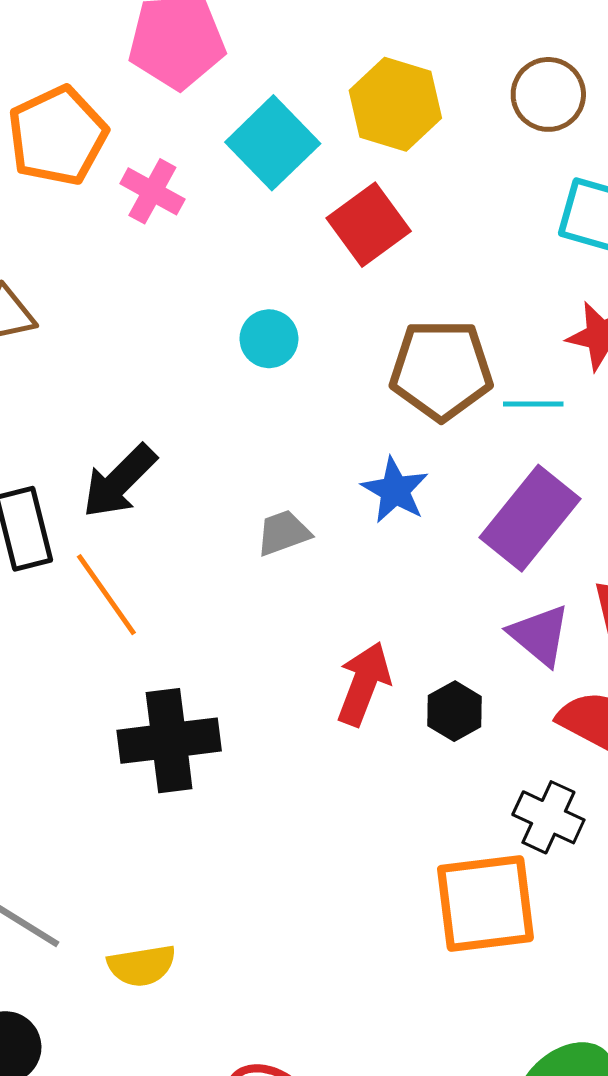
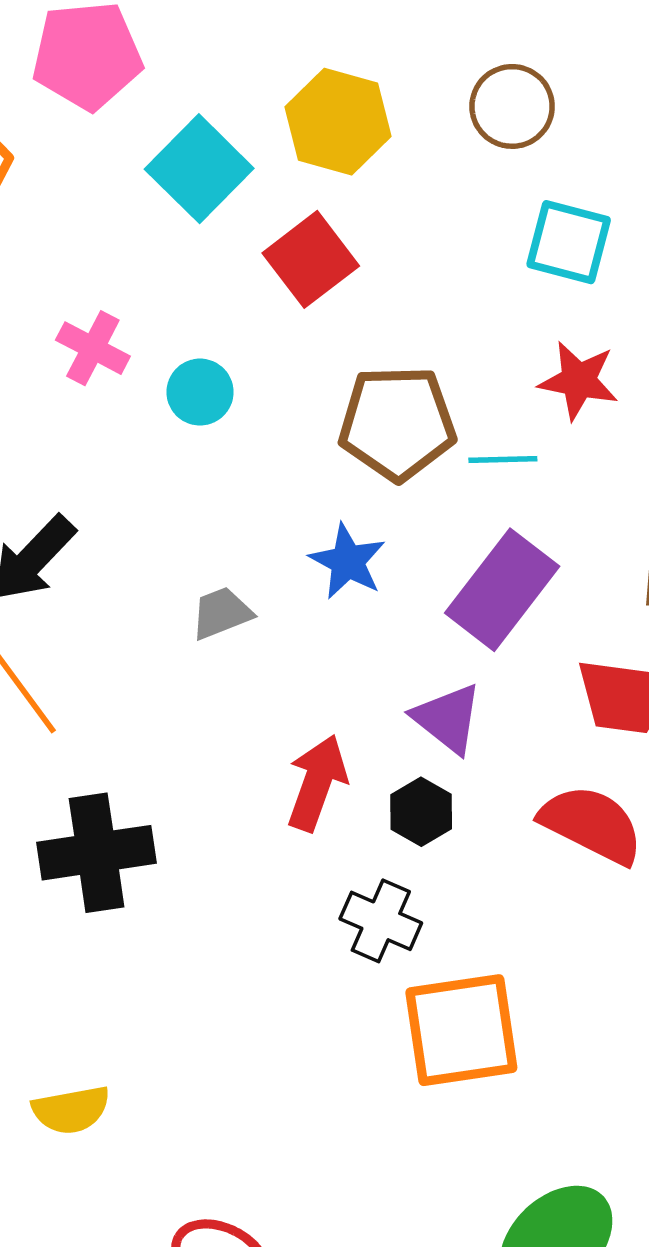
pink cross: (152, 191) -> (93, 348), moved
purple triangle: (540, 635) -> (447, 718), moved
black cross: (548, 817) -> (381, 921), moved

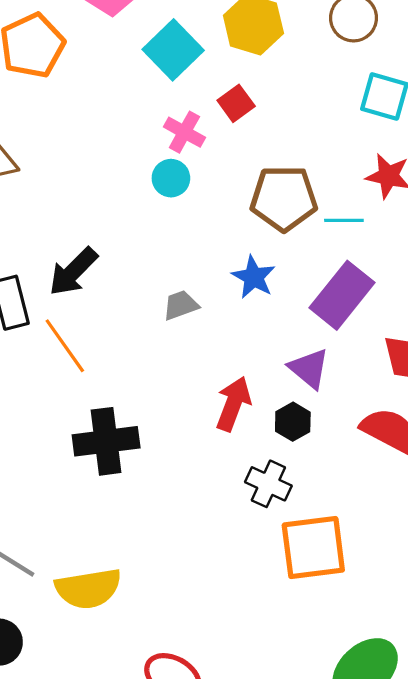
red square: (311, 259) -> (236, 103), size x0.7
pink cross: (93, 348) -> (184, 132), moved
yellow semicircle: (71, 1110) -> (88, 589), size x1.5

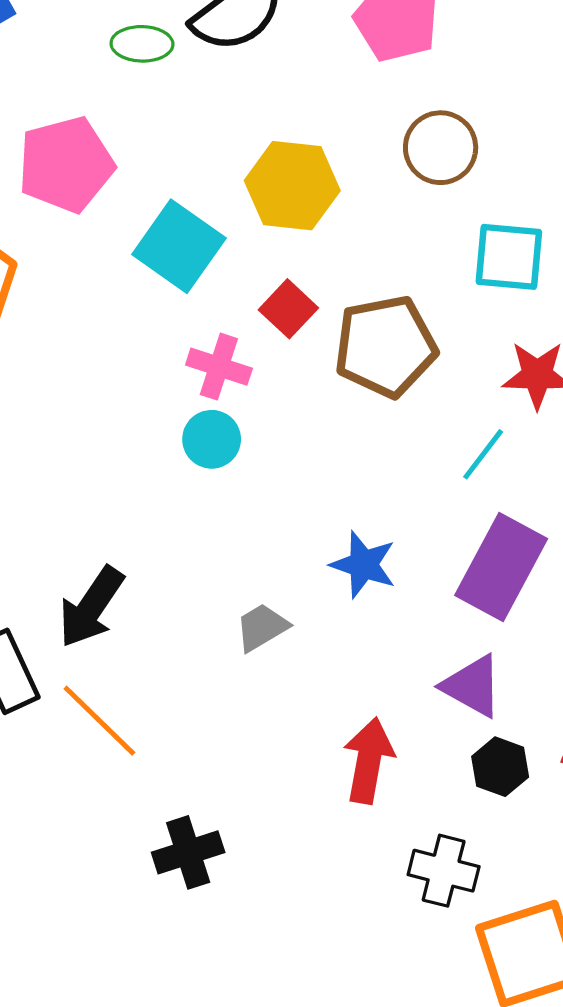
brown pentagon: (284, 198) -> (385, 346), moved
cyan line: (344, 220) -> (483, 454), turned -42
black hexagon: (293, 422) -> (500, 767), moved
black cross: (106, 441) -> (188, 852), size x0.7

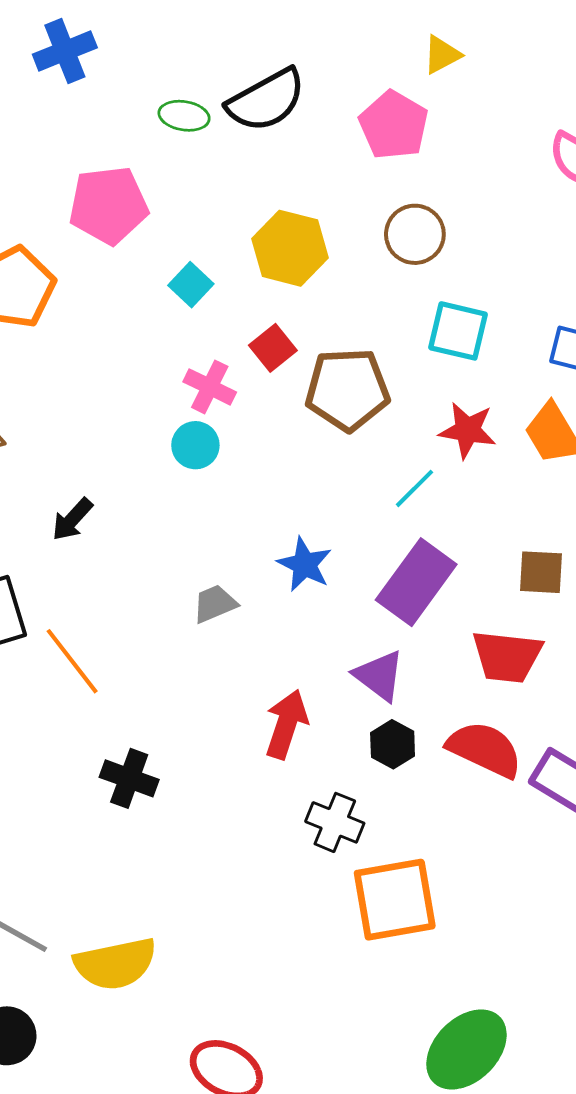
cyan square: (179, 246) -> (191, 285), size x0.6
black arrow: (91, 607) -> (72, 519), moved, size x0.7
black cross: (188, 852) -> (129, 778), turned 30

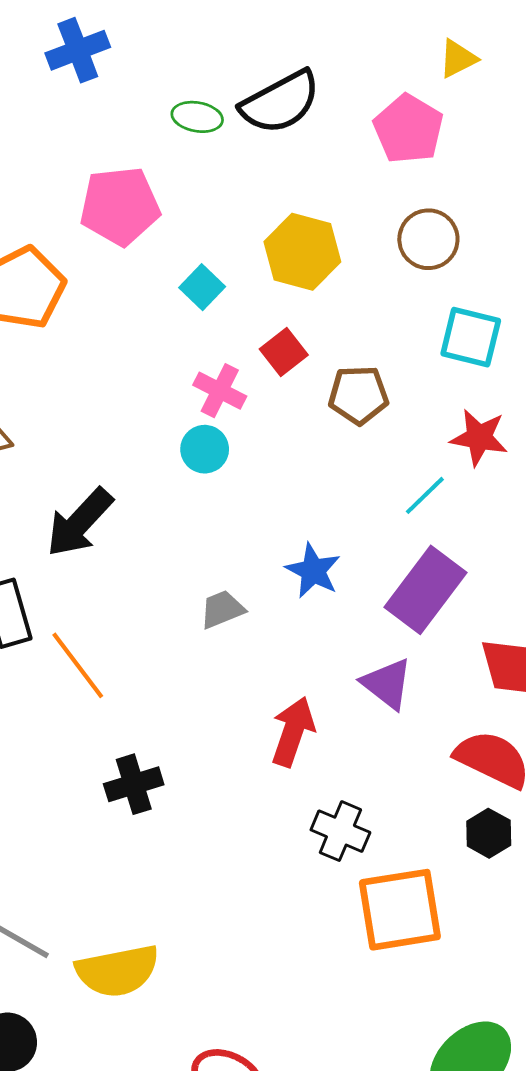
brown pentagon: (347, 390) -> (358, 395), size x0.7
black arrow: (72, 519) -> (80, 522), size x1.6
black hexagon: (393, 744) -> (489, 833), moved
black cross: (129, 778) -> (134, 784), turned -38

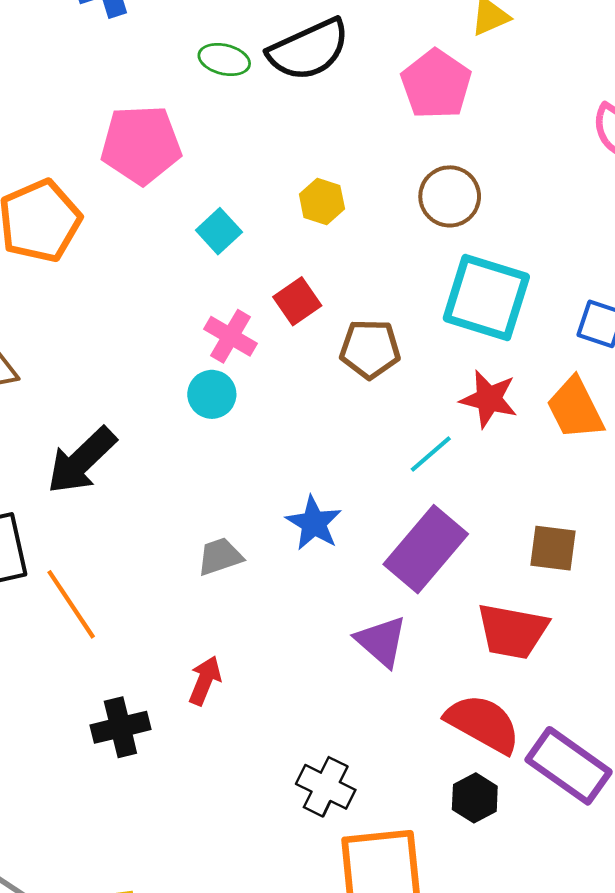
yellow hexagon: (302, 252) -> (322, 201), size x0.6
cyan square: (471, 337) -> (486, 298), size x1.4
red arrow: (293, 732) -> (205, 681), moved, size x0.7

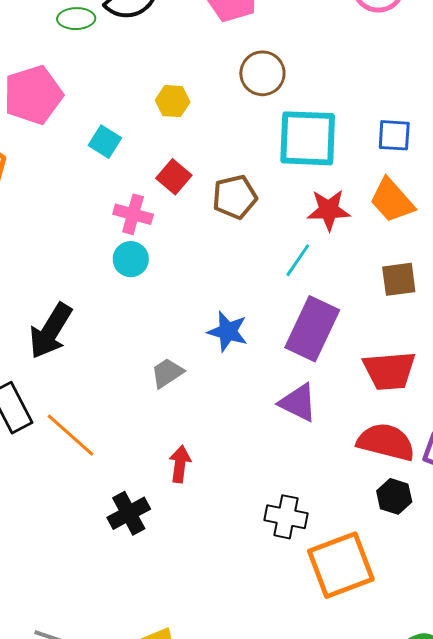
brown square: (553, 548) -> (399, 279), moved

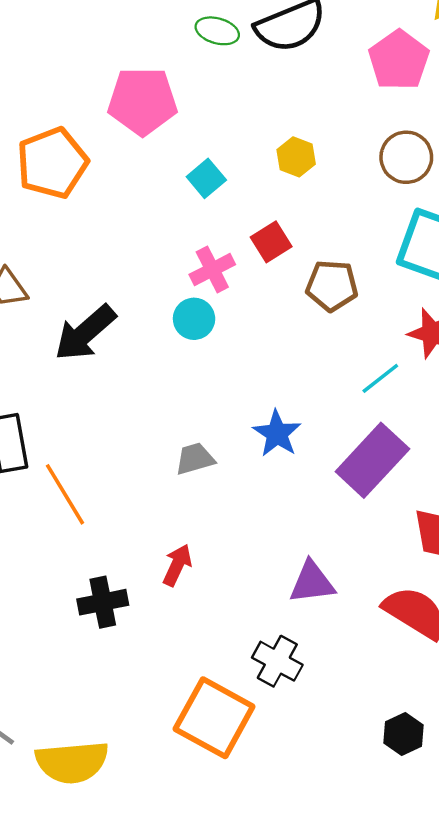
pink cross: (133, 214) -> (212, 269), turned 30
black arrow: (51, 331) -> (85, 333), moved
purple triangle: (298, 403) -> (312, 582), moved, turned -51
black hexagon: (394, 496) -> (404, 734), moved
orange square: (341, 565) -> (214, 718), moved, turned 32

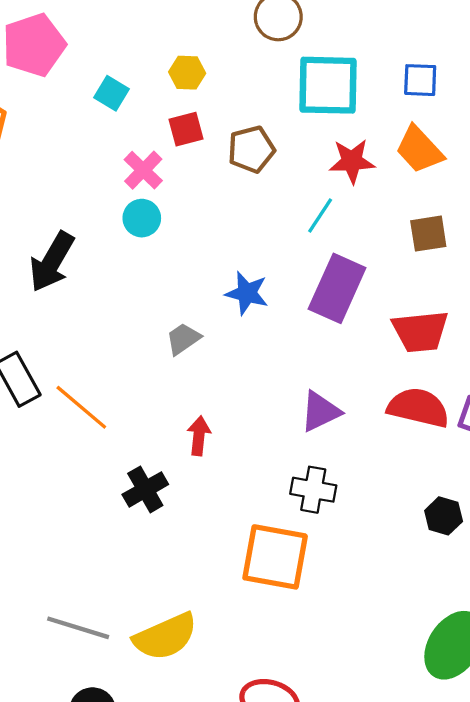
yellow hexagon: (296, 157) -> (187, 73), moved
red square: (271, 242) -> (186, 129), turned 36

